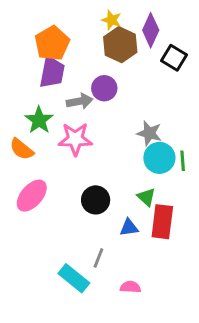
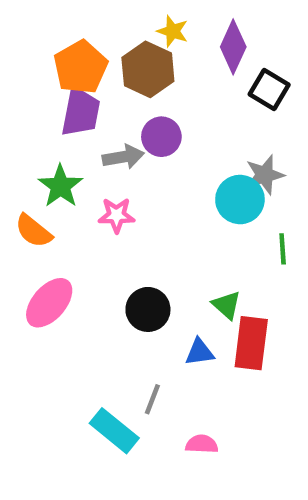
brown hexagon: (120, 45) -> (148, 69), moved
gray star: (149, 133) -> (265, 175), moved, turned -30
pink star: (75, 139) -> (117, 215), size x0.7
cyan circle: (159, 158) -> (240, 200), moved

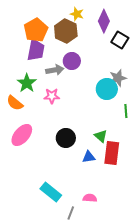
gray line: (152, 399) -> (71, 213), moved

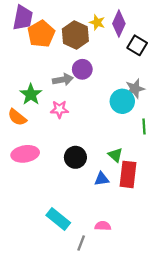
yellow star: (77, 14) -> (97, 22), moved
purple trapezoid: (36, 50) -> (23, 18), moved
pink ellipse: (22, 135) -> (25, 154), turned 40

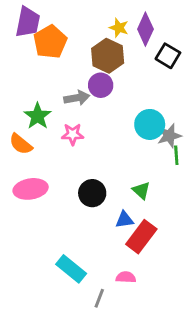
brown hexagon: (75, 35) -> (108, 56), moved
gray star: (135, 89) -> (169, 136), moved
red rectangle: (128, 174) -> (141, 237), moved, turned 30

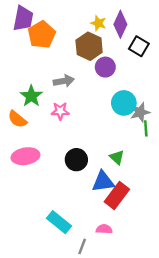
purple circle: (101, 85) -> (105, 67), moved
blue triangle: (124, 220) -> (103, 182), size x1.5

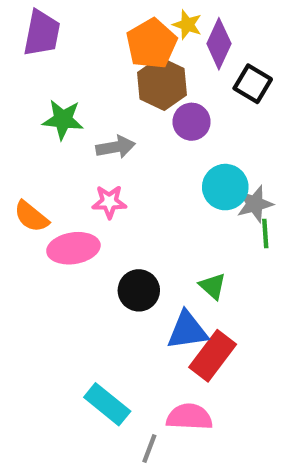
yellow star: (98, 23) -> (187, 25), moved
orange pentagon: (42, 35) -> (151, 44), moved
green star: (31, 96) -> (63, 120), moved, turned -30
pink ellipse: (25, 156) -> (73, 248), moved
pink semicircle: (104, 229) -> (189, 417), size x1.5

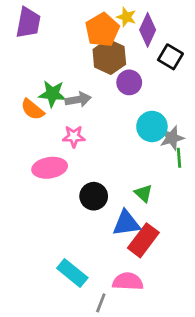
green star: (63, 120) -> (52, 94), moved
orange semicircle: (31, 217) -> (33, 109), moved

